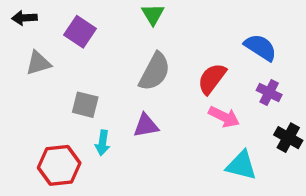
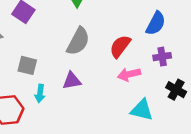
blue semicircle: (260, 47) -> (156, 23), turned 85
purple cross: (269, 92) -> (162, 57), turned -36
pink arrow: (224, 117) -> (129, 74), turned 140

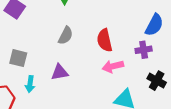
blue semicircle: (156, 23) -> (154, 25), moved
gray semicircle: (78, 41) -> (66, 36), size x0.7
red semicircle: (120, 46) -> (105, 40), turned -50

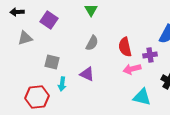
purple cross: (144, 50) -> (150, 55), moved
purple triangle: (60, 72) -> (87, 74), turned 35

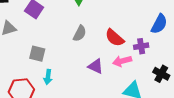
red semicircle: (125, 47) -> (115, 38), turned -36
purple triangle: (87, 74) -> (96, 66), moved

